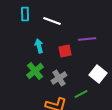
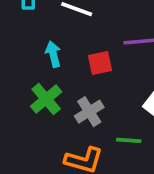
green line: (81, 94) -> (129, 140), turned 32

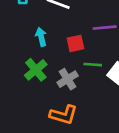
green line: (129, 140) -> (93, 65), moved

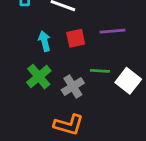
red square: (75, 43) -> (76, 38), moved

